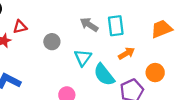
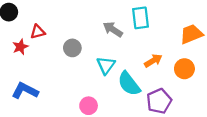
cyan rectangle: (116, 26) -> (141, 18), moved
orange circle: (155, 73) -> (184, 69), moved

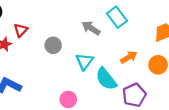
cyan rectangle: (141, 18) -> (117, 17), turned -30
red triangle: (38, 32) -> (21, 30), turned -32

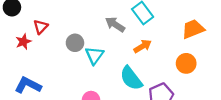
orange arrow: (129, 57) -> (143, 46), moved
cyan triangle: (84, 62) -> (94, 55), moved

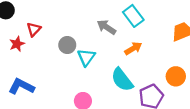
orange circle: (186, 63) -> (176, 76), moved

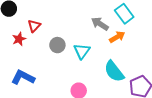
gray circle: (67, 45) -> (57, 45), moved
orange arrow: (133, 48) -> (117, 37), moved

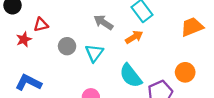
gray arrow: (100, 24) -> (103, 22), moved
red triangle: (34, 26) -> (41, 25), turned 32

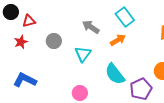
red triangle: (41, 25) -> (29, 21), moved
gray circle: (67, 46) -> (54, 41), moved

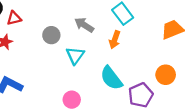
orange arrow: (118, 40) -> (115, 40), turned 140
gray circle: (54, 41) -> (51, 35), moved

